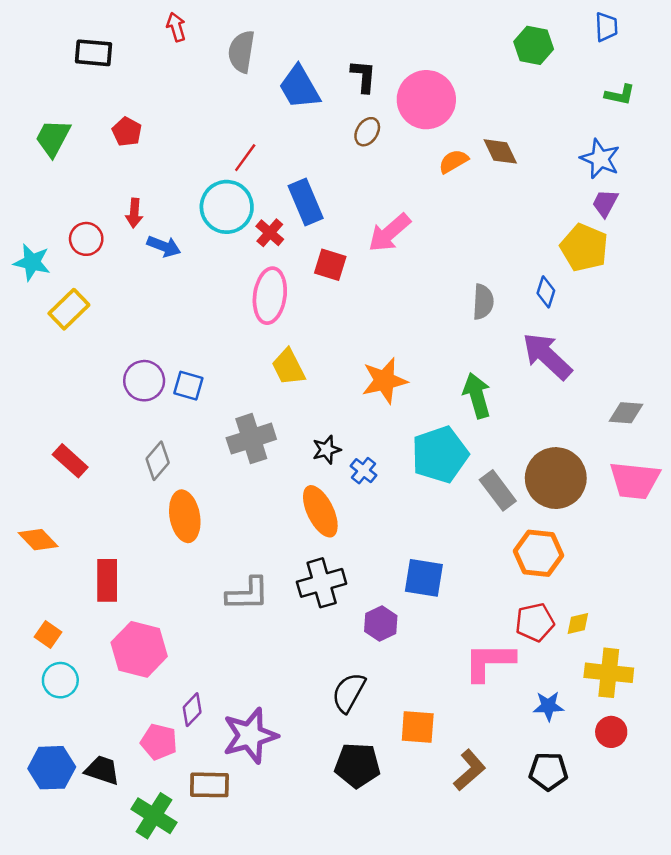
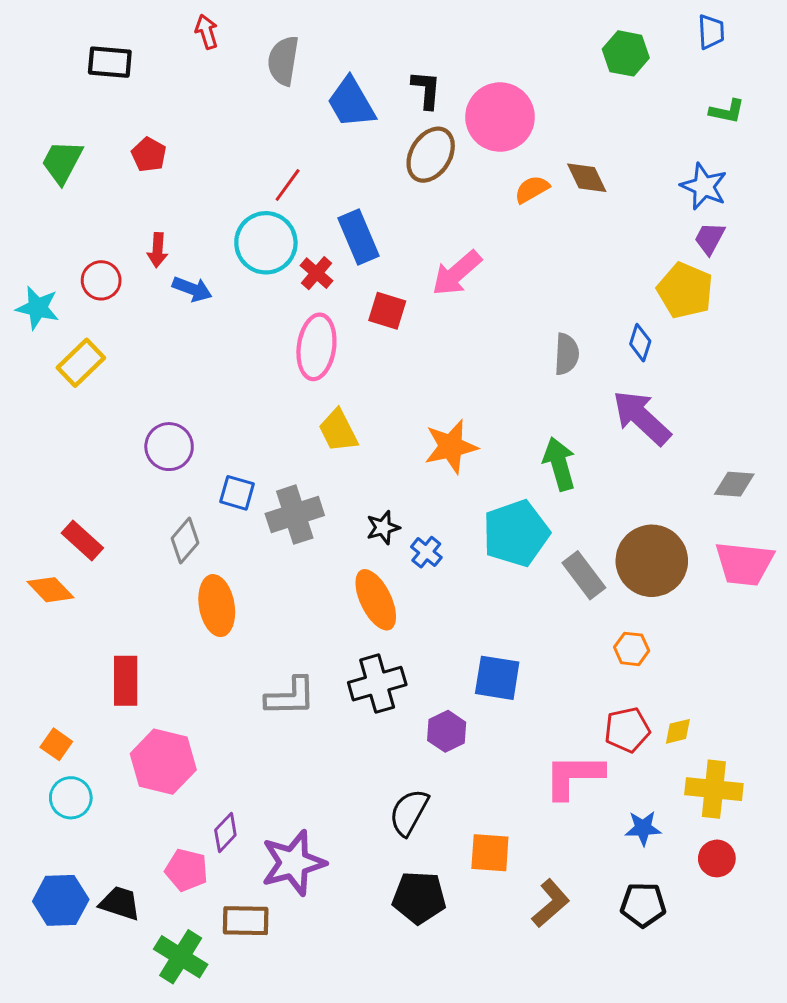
brown ellipse: (367, 132) -> (431, 155), size x1.6
blue square: (188, 386) -> (237, 493), moved
orange diamond: (38, 540) -> (51, 590), moved
orange hexagon: (539, 553) -> (632, 649), size x0.6

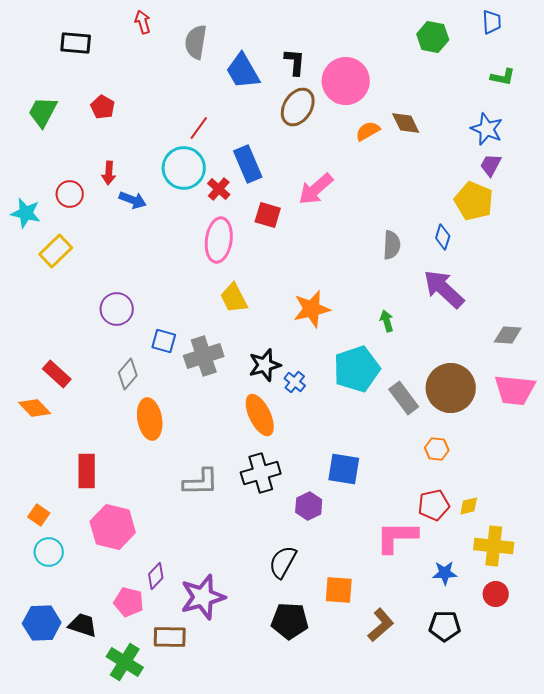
green arrow: (559, 464) -> (387, 321), size x0.6
black star: (383, 528) -> (265, 365), size x1.4

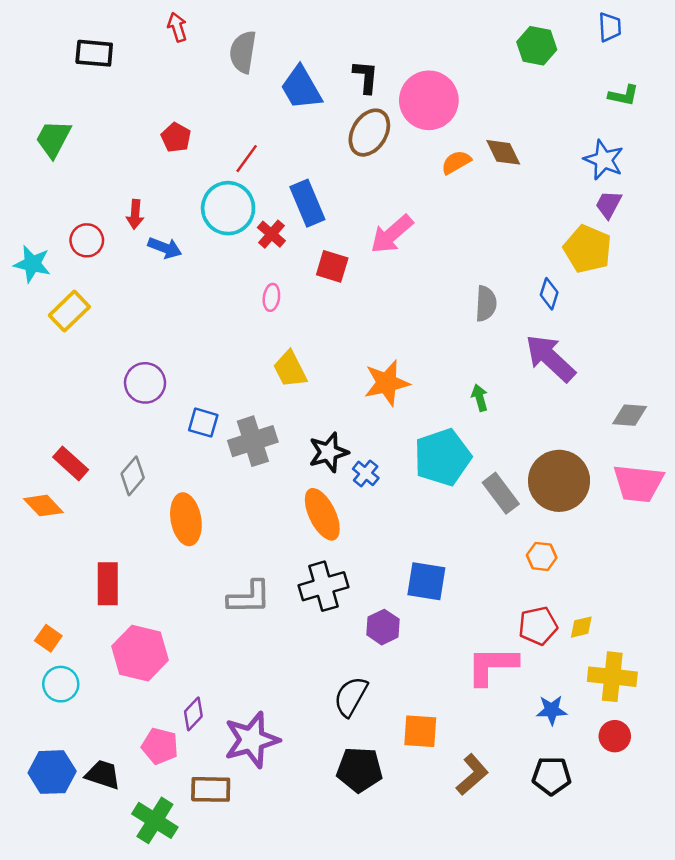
red pentagon: (103, 107) -> (176, 137), moved
pink ellipse: (219, 240) -> (271, 297), size x0.5
gray diamond: (128, 374) -> (133, 476), moved

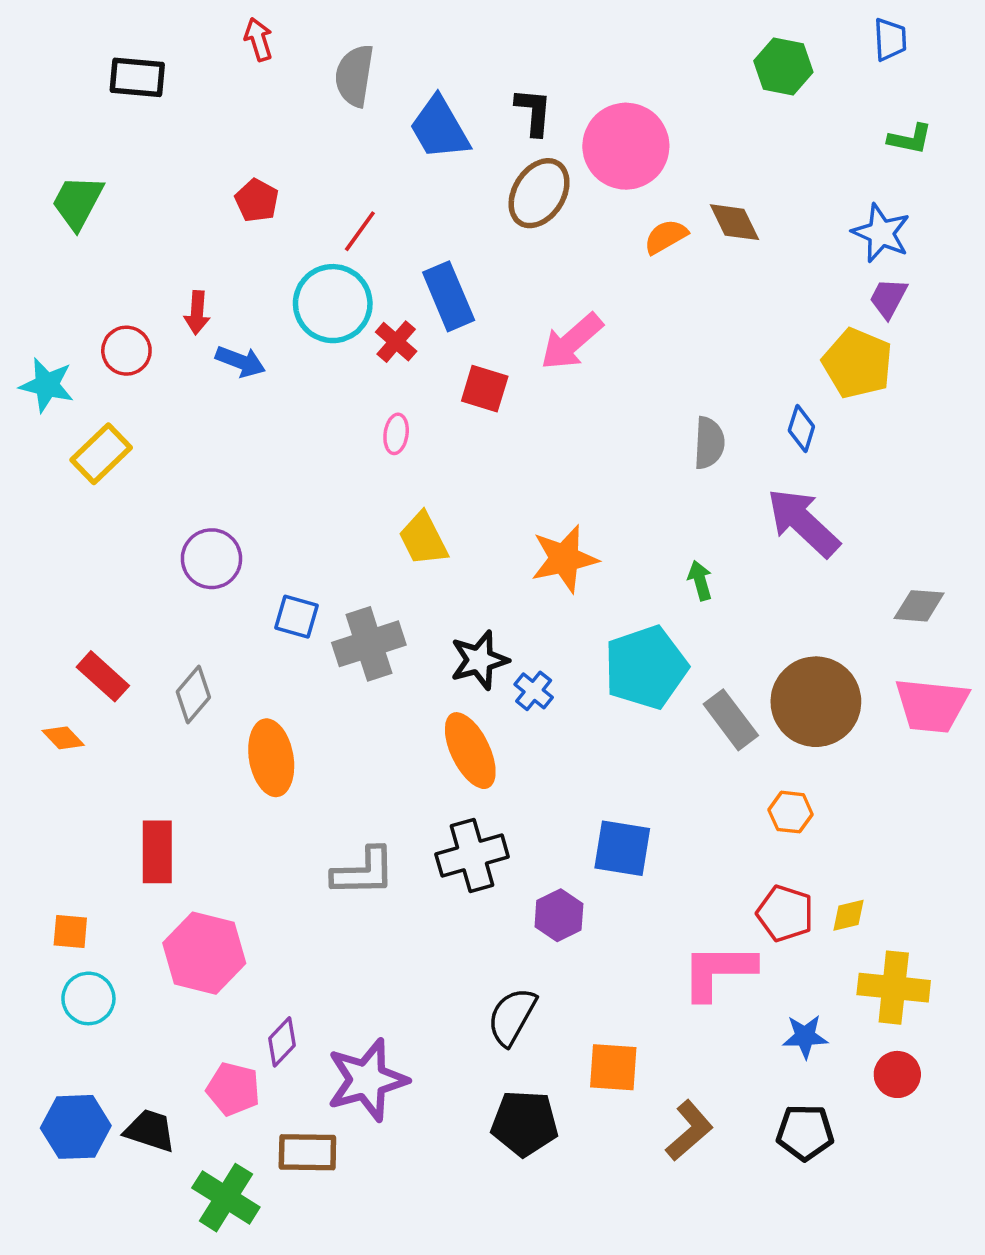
orange diamond: (43, 506) -> (63, 738), size x0.7
red pentagon: (538, 626) -> (785, 913), turned 30
orange square: (48, 638) -> (70, 932), turned -30

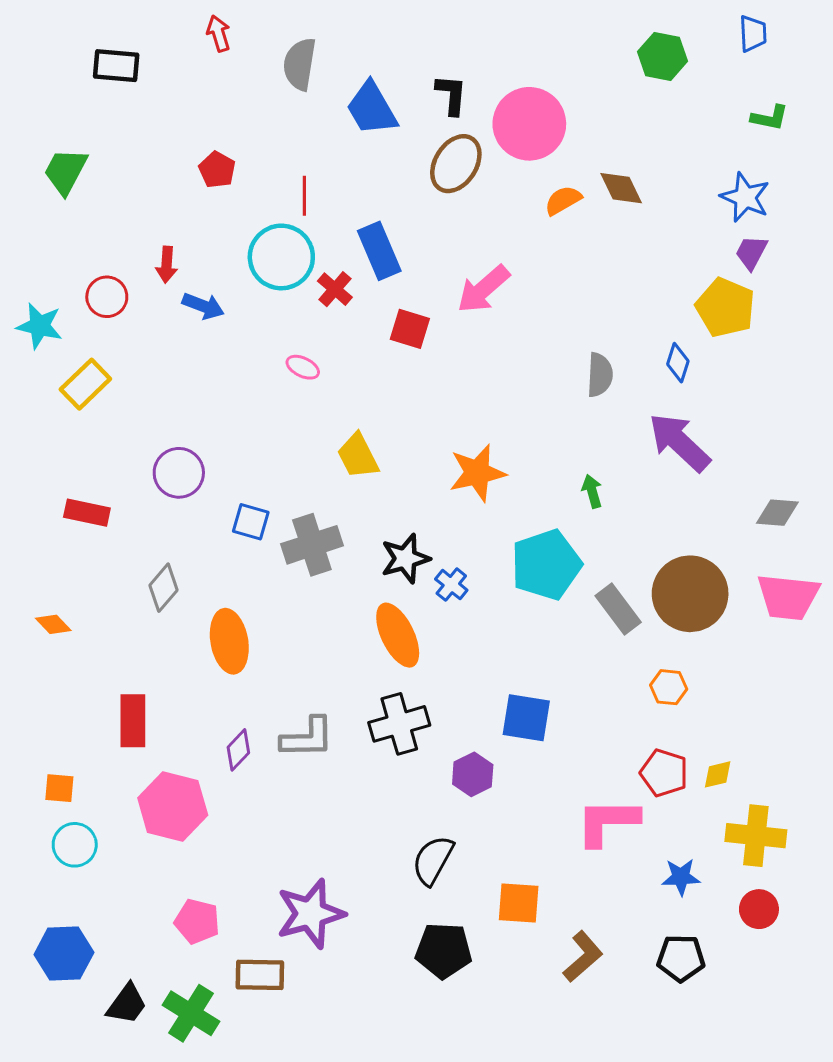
red line: (360, 231) -> (304, 196), turned -36
pink ellipse: (396, 434) -> (303, 367), moved, turned -72
red rectangle: (103, 676) -> (87, 513), moved, turned -30
purple diamond: (282, 1042) -> (238, 750), moved
black trapezoid: (150, 1131) -> (127, 1004), moved, turned 108

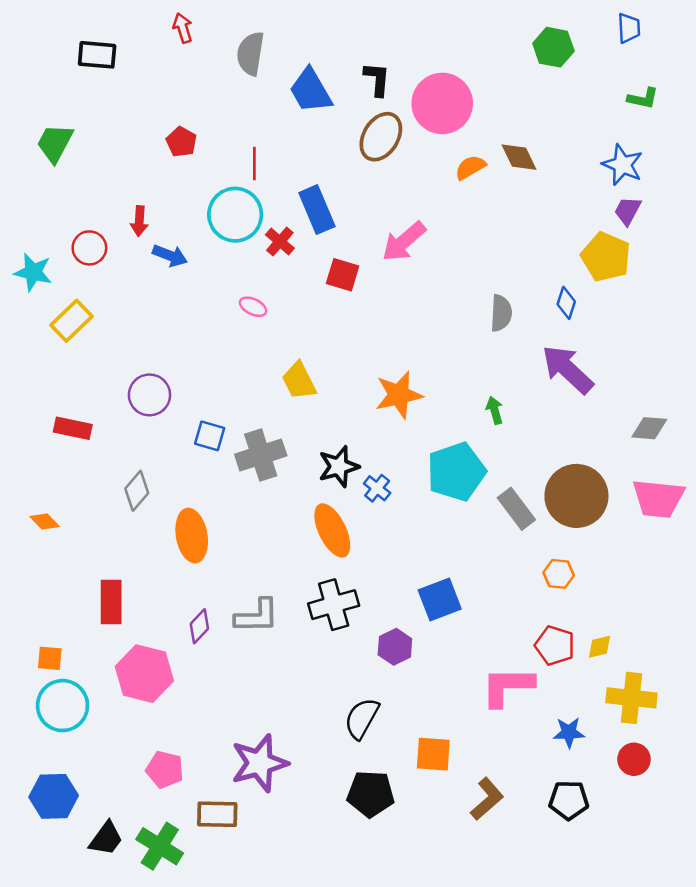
blue square: (526, 718) -> (440, 599), turned -30
cyan circle: (75, 845) -> (63, 706), size x1.4

